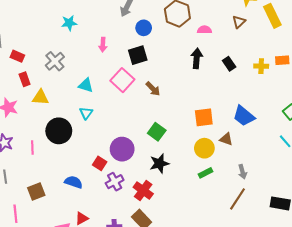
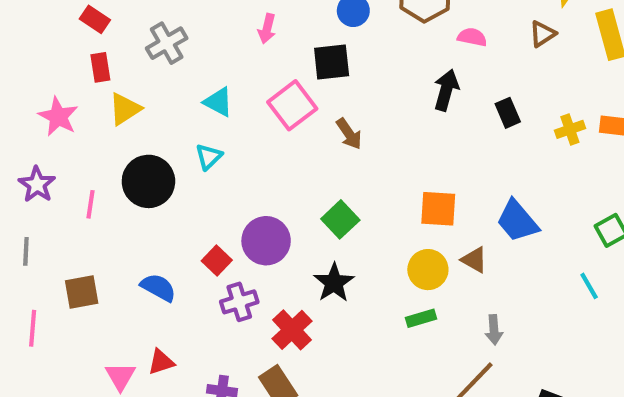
yellow cross: (261, 66) -> (570, 129), turned -32
yellow triangle: (40, 97) -> (125, 109), turned -48
black star: (159, 163) -> (334, 283), turned -30

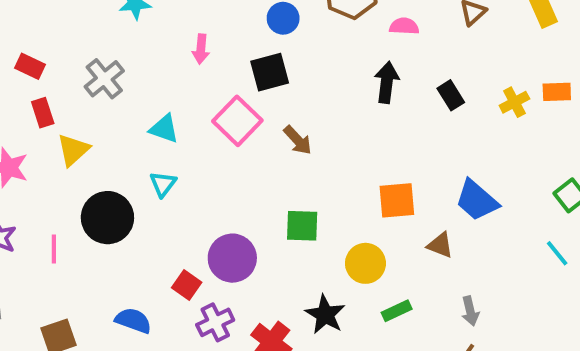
green square: (340, 219) -> (302, 226), turned -36
yellow circle: (428, 270) -> (365, 263), moved
black star: (334, 283) -> (325, 315), moved

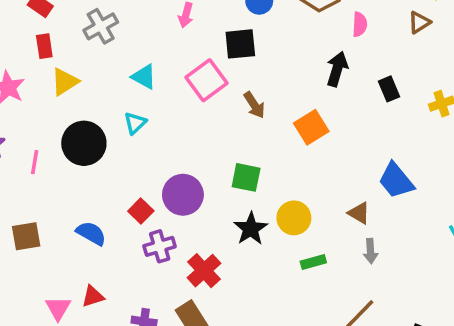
pink semicircle: (404, 26) -> (360, 24), turned 80
orange square: (397, 200) -> (311, 127), moved, turned -36
gray arrow: (470, 311) -> (371, 251), moved
black star: (325, 315) -> (251, 229), moved

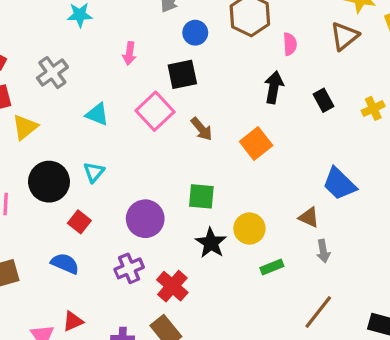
brown triangle: (419, 22) -> (344, 36), size x1.4
cyan triangle: (135, 123) -> (94, 172), moved
red square: (141, 211) -> (79, 222), moved

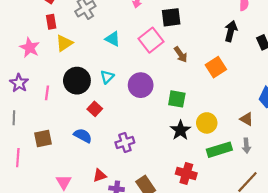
purple circle: (145, 219) -> (141, 85), moved
gray arrow: (323, 251) -> (246, 146), moved
green rectangle: (272, 267) -> (219, 150), size x1.6
red cross: (172, 286) -> (186, 173), moved, turned -30
red triangle: (73, 321) -> (100, 176), moved

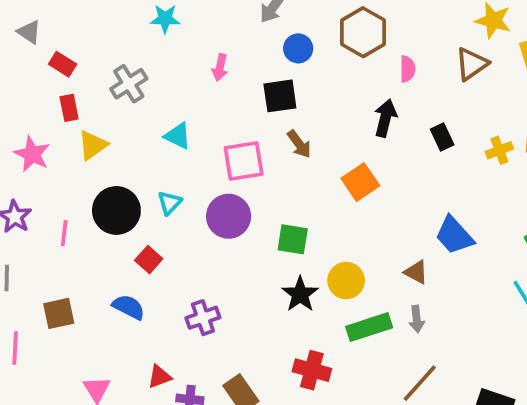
pink square: (151, 40) -> (244, 161), moved, turned 30
brown arrow: (181, 54) -> (299, 144), moved

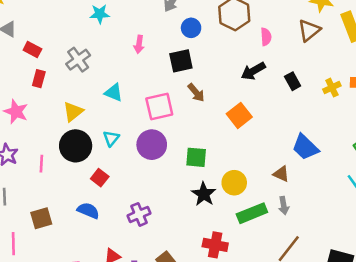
red rectangle: (69, 108) -> (39, 79), turned 30
black arrow: (385, 118) -> (253, 71), turned -130
yellow triangle: (93, 145) -> (73, 112), moved

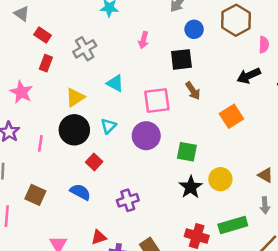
green rectangle: (252, 213) -> (233, 225), moved
brown square: (41, 218) -> (35, 195), turned 35

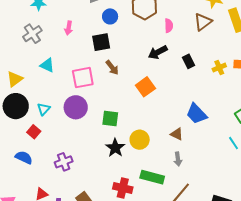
gray cross: (85, 49) -> (32, 34), moved
cyan triangle: (109, 126) -> (44, 109), moved
green rectangle: (233, 225) -> (152, 177), turned 35

